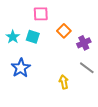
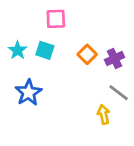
orange square: (64, 31) -> (87, 54), moved
yellow arrow: (64, 82) -> (104, 114), moved

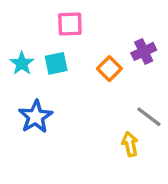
cyan square: (45, 50) -> (56, 63), turned -30
purple cross: (114, 58) -> (144, 51), moved

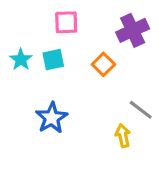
purple cross: (144, 51) -> (133, 30), moved, size x1.4
blue star: (36, 117) -> (52, 118), moved

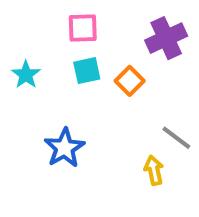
cyan square: (53, 60) -> (87, 71), moved

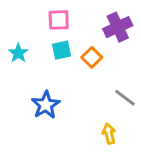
yellow arrow: (154, 170) -> (109, 134), moved

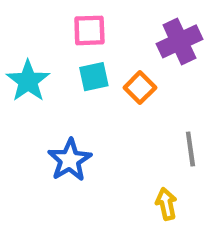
cyan star: (18, 53) -> (28, 81), size x1.4
gray line: (125, 98) -> (190, 149), turned 45

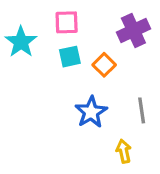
cyan star: (28, 81) -> (21, 42), moved
blue star: (70, 160) -> (91, 112), moved

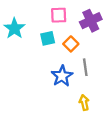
pink square: (67, 22) -> (59, 15), moved
gray line: (142, 110) -> (85, 67), moved

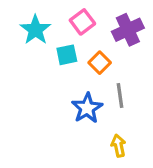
pink square: (59, 15) -> (82, 22), turned -35
cyan star: (14, 28) -> (35, 30), moved

